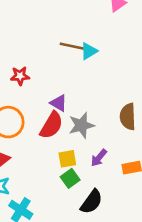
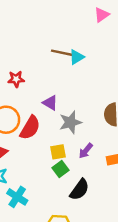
red semicircle: (51, 125) -> (30, 128), moved

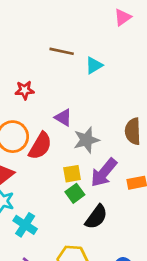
brown line: (62, 53) -> (62, 51), moved
purple arrow: (86, 151) -> (104, 173), size x1.6

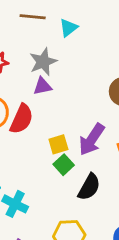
purple triangle: (63, 118) -> (43, 86), turned -36
gray star: (86, 140) -> (43, 62), moved

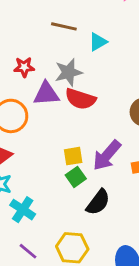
purple triangle: (43, 86) -> (46, 94), moved, size x1.4
red semicircle: (22, 119) -> (80, 99), moved, turned 76

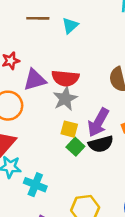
gray star: (68, 72) -> (65, 99), moved
yellow square: (73, 156) -> (69, 129), turned 36
black semicircle: (98, 202) -> (101, 144), moved, turned 50

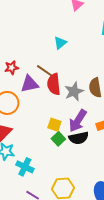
brown line: (38, 18) -> (45, 71), moved, turned 30
red semicircle: (65, 78) -> (54, 84), turned 75
gray star: (65, 99) -> (74, 91), moved

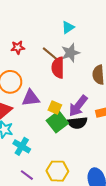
purple triangle: (30, 84) -> (31, 98), moved
gray star: (74, 91) -> (70, 53), moved
green square: (58, 139) -> (57, 122), size x1.5

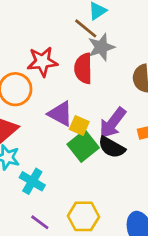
red star: (18, 47) -> (42, 62), moved, size x1.5
brown line: (50, 54) -> (86, 28), moved
purple triangle: (31, 98) -> (60, 114), moved, turned 36
black semicircle: (77, 123) -> (112, 147), turned 36

